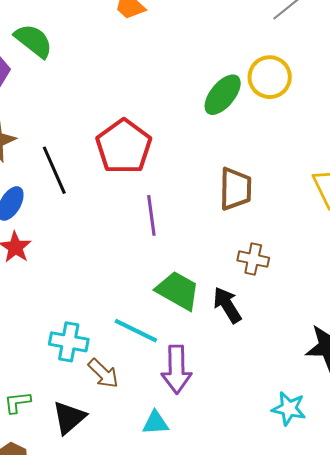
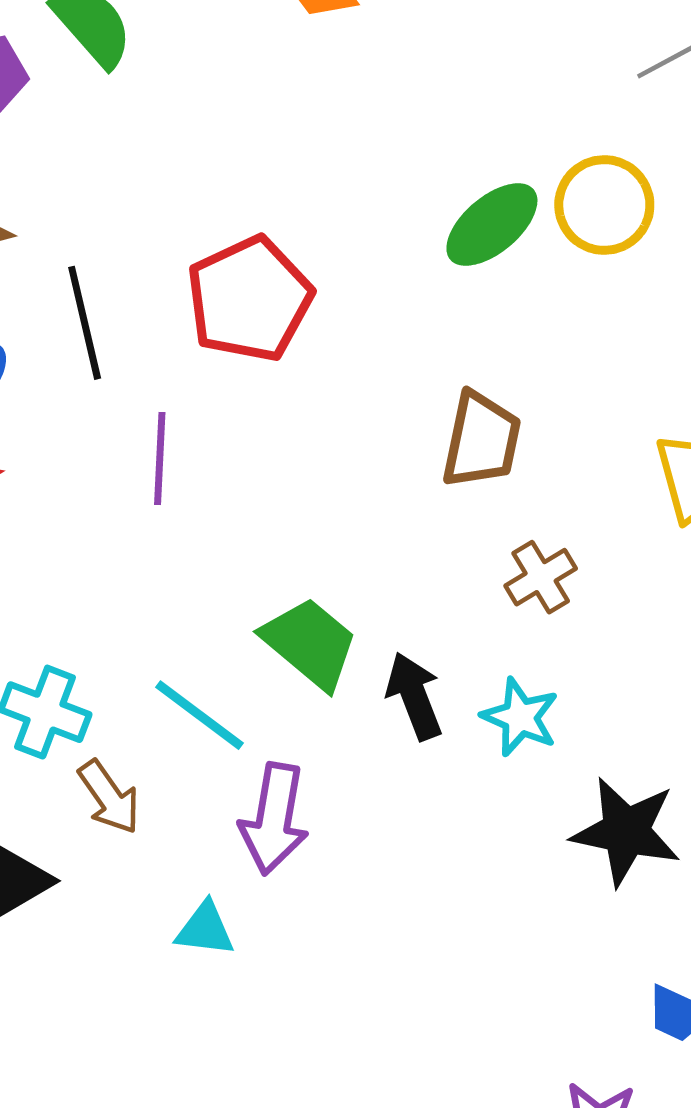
purple line: (151, 215) -> (160, 458), moved
brown cross: (253, 259) -> (541, 577), moved, turned 36
cyan star: (289, 409) -> (520, 717), moved

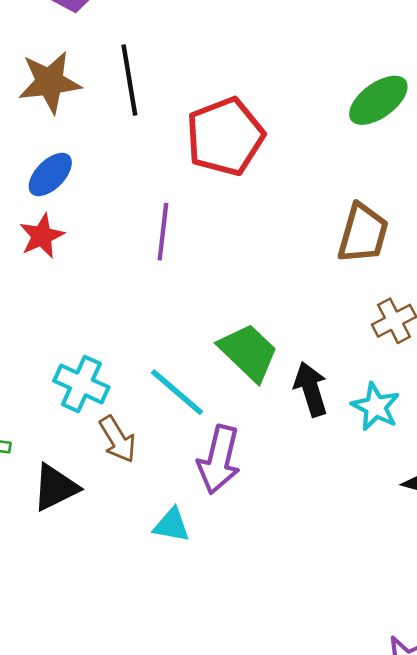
black line: (85, 323) -> (129, 80), moved

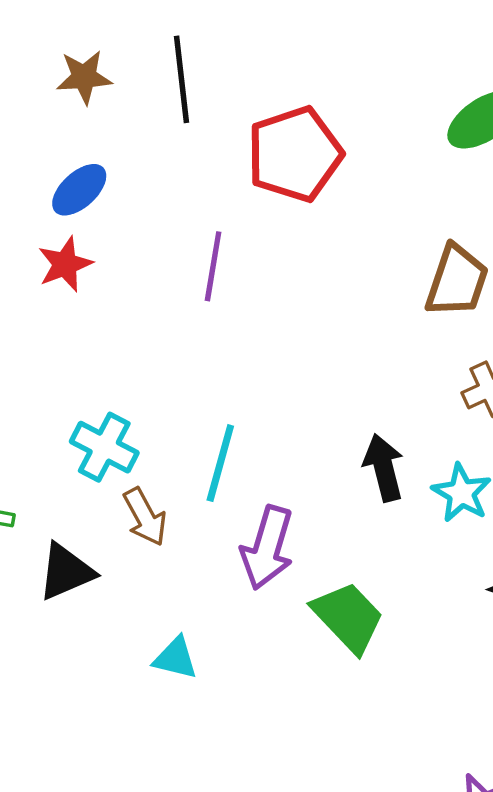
brown star: (50, 82) -> (84, 77), size x0.7
green trapezoid: (248, 352) -> (348, 617), moved
cyan line: (177, 392) -> (220, 463), turned 62
cyan triangle: (172, 525) -> (175, 658), moved

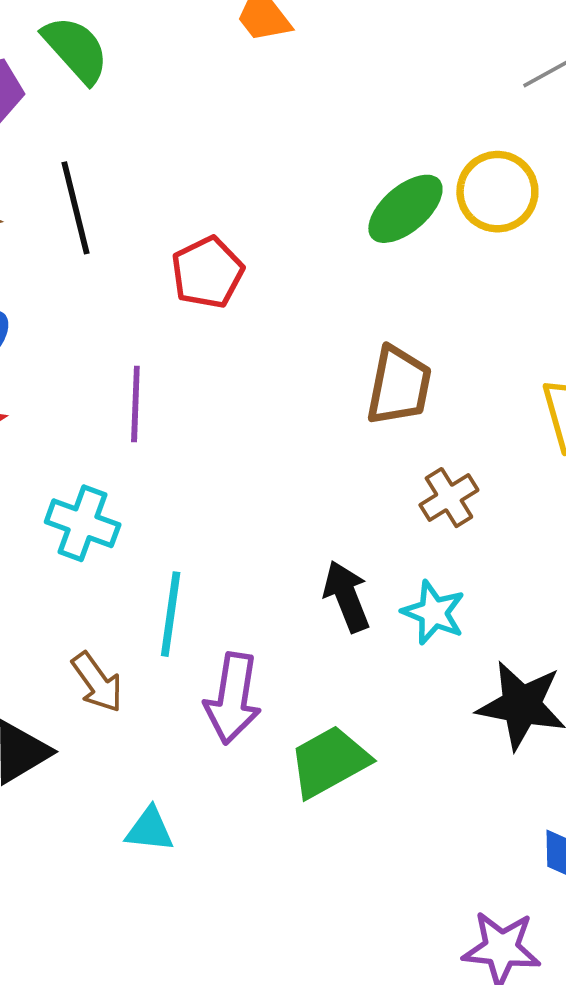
red pentagon: (295, 154) -> (207, 272), size x0.7
cyan cross: (104, 447) -> (83, 523), moved
green trapezoid: (348, 617) -> (329, 762), turned -68

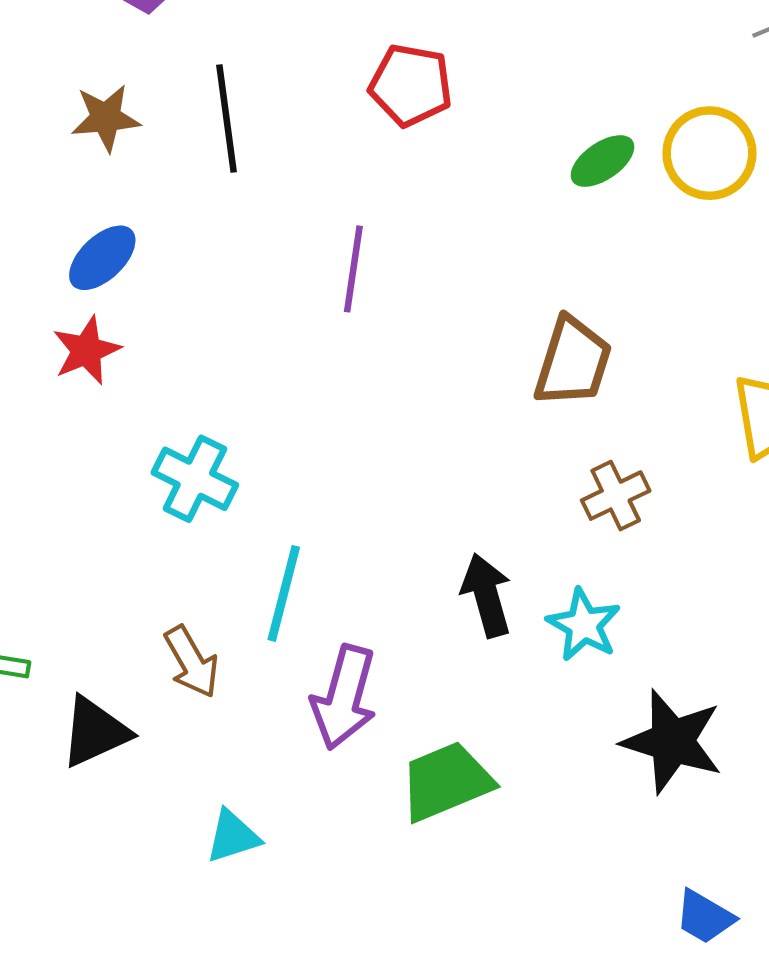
green ellipse: (405, 209) -> (602, 161), size x0.7
red pentagon: (207, 272) -> (411, 85), moved, turned 30
purple line: (135, 404) -> (353, 269), moved
cyan triangle: (150, 830) -> (233, 836), turned -30

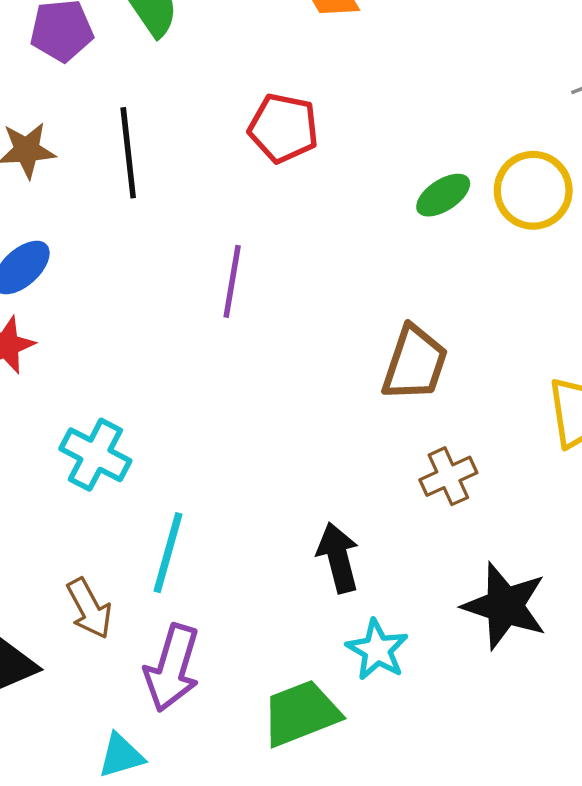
cyan star: (584, 625) -> (377, 650), moved
purple arrow: (344, 697) -> (172, 668), moved
black star: (672, 741) -> (505, 606), moved

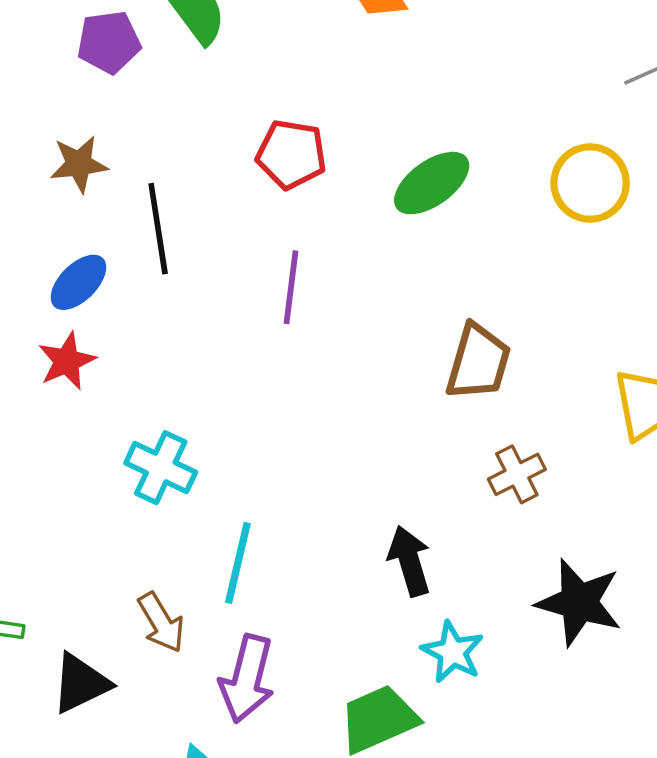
red pentagon: (283, 128) -> (291, 154), moved
black line: (128, 153) -> (158, 229), moved
green ellipse: (443, 195) -> (432, 183), moved, size x1.4

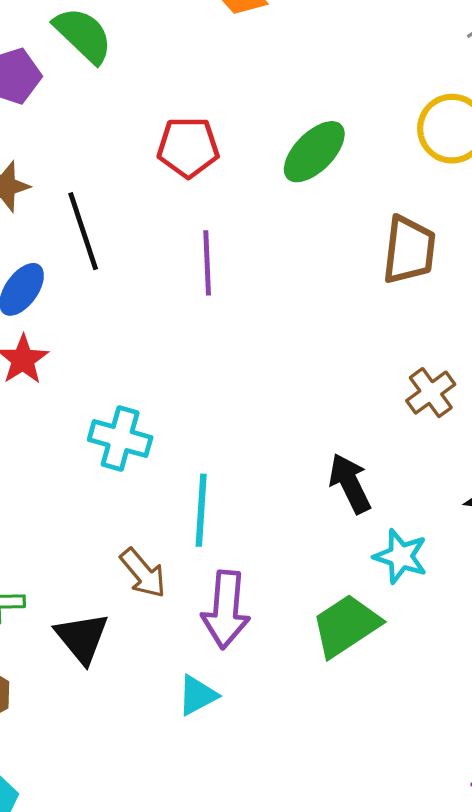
brown trapezoid: (478, 362) -> (409, 250), moved
black triangle: (81, 683) -> (82, 638), turned -34

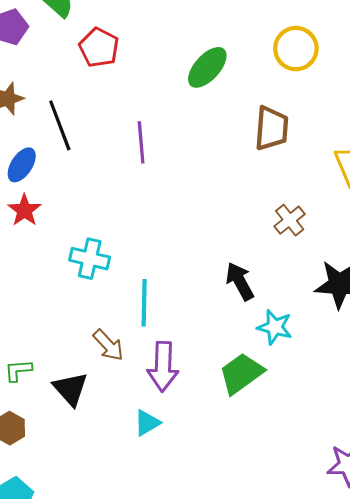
red pentagon: (188, 147) -> (99, 47), moved, turned 30

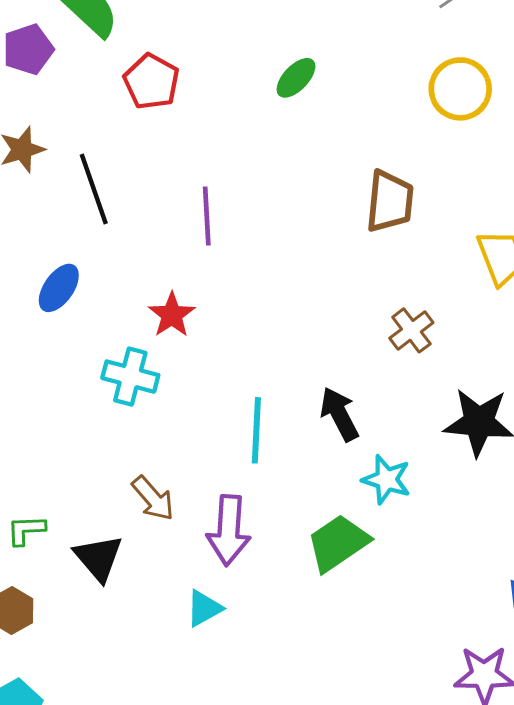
yellow circle: (296, 49) -> (460, 89), moved
green ellipse: (207, 67) -> (296, 78), moved, size x0.7
blue ellipse: (22, 165) -> (59, 288), moved
red star: (24, 210) -> (172, 315), moved
cyan line: (144, 303) -> (256, 430), moved

